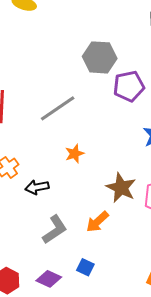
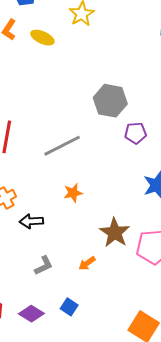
purple pentagon: (129, 86) -> (135, 133), size x0.7
orange arrow: (97, 222) -> (87, 263), size x0.7
gray L-shape: (55, 230) -> (44, 266), size x0.7

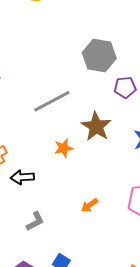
brown star: (115, 233) -> (96, 126), moved
orange arrow: (87, 263) -> (90, 205), moved

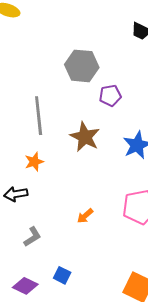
gray line: (52, 101) -> (39, 116), turned -63
orange star: (64, 148) -> (34, 162), moved

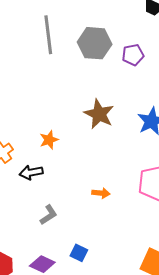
purple pentagon: (110, 96) -> (133, 55), moved
gray line: (39, 116) -> (48, 35), moved
orange arrow: (85, 216) -> (101, 193), turned -132

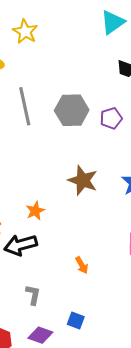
black arrow: (31, 172) -> (21, 245), size x1.4
orange arrow: (101, 193) -> (82, 265), moved, turned 60
gray L-shape: (49, 215) -> (33, 295), moved, turned -40

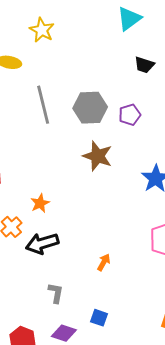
brown star: (83, 180) -> (98, 156), moved
orange star: (35, 211) -> (40, 203), moved
orange arrow: (82, 265) -> (104, 262), turned -120

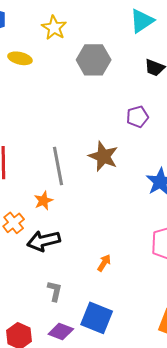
gray line: (43, 105) -> (58, 166), moved
gray hexagon: (90, 108) -> (94, 60), moved
blue square: (99, 318) -> (97, 318), size x1.8

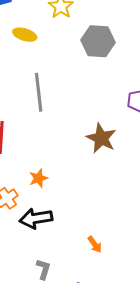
gray line: (58, 166) -> (39, 92), moved
orange arrow: (104, 263) -> (95, 244), turned 108

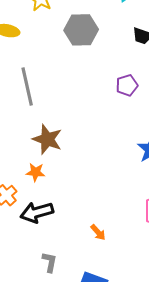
brown star: (101, 138) -> (47, 139), moved
orange star: (38, 178) -> (36, 172), turned 30

